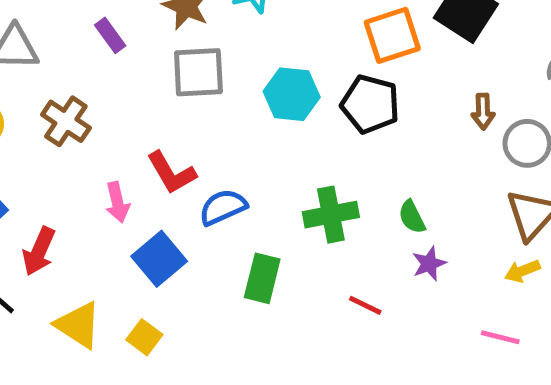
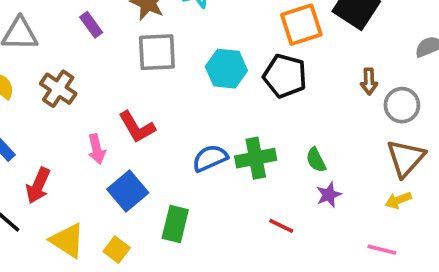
blue semicircle: (223, 207) -> (210, 158), moved
green rectangle: (262, 278) -> (175, 224), moved

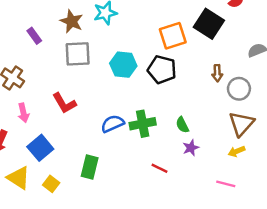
pink arrow: (97, 149) -> (23, 113), moved
blue square: (128, 191) -> (40, 148), moved

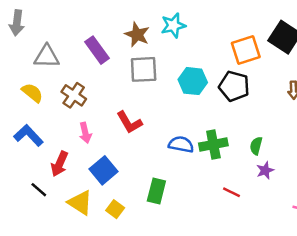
purple rectangle: (34, 36) -> (97, 50), size x1.5
blue semicircle: (113, 124) -> (181, 144), turned 35
green semicircle: (182, 125) -> (256, 146), turned 42

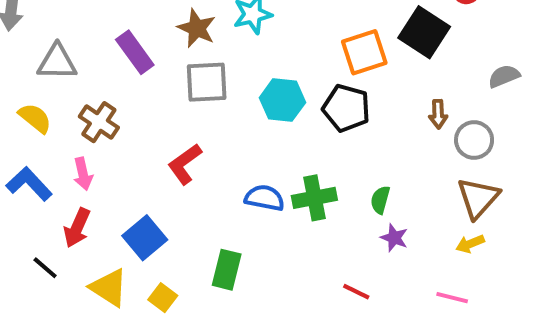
red L-shape: (129, 122) -> (185, 164), turned 84
pink arrow: (85, 133) -> (83, 174), moved
purple star: (265, 170) -> (394, 238), turned -30
red line: (232, 192) -> (356, 292), moved

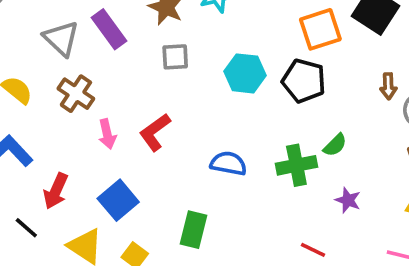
gray triangle: (57, 62) -> (61, 38), moved, turned 42
gray square: (207, 82) -> (175, 57), size x0.7
pink arrow: (83, 174) -> (107, 134), moved
green cross: (314, 198) -> (296, 165), moved
green semicircle: (380, 200) -> (335, 145), moved, turned -150

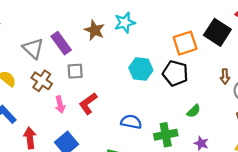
gray square: (175, 57) -> (75, 71), moved
green cross: (296, 165) -> (166, 135), moved
red arrow: (56, 191) -> (30, 138), turned 150

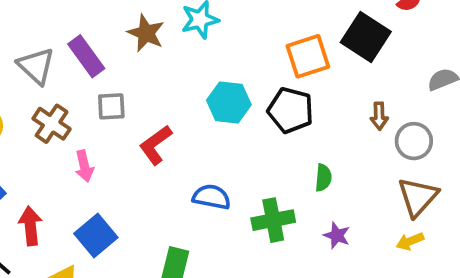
red L-shape: (88, 103) -> (156, 145), moved
green semicircle: (194, 111) -> (323, 178), turned -40

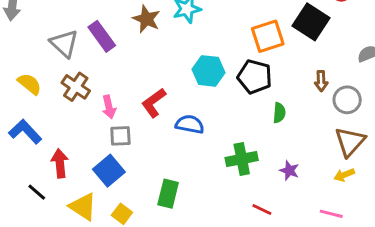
gray square: (111, 106) -> (120, 136), moved
pink arrow: (84, 166) -> (109, 107), moved
green semicircle: (323, 178) -> (279, 113), moved
blue semicircle: (212, 197) -> (190, 124), moved

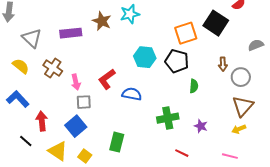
purple rectangle: (102, 36) -> (71, 33), turned -60
gray triangle: (64, 44) -> (32, 38), moved

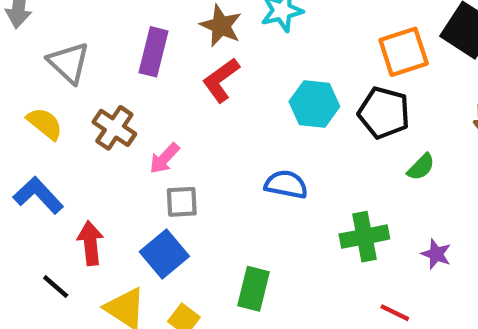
purple rectangle: (71, 33) -> (154, 52), turned -70
red L-shape: (107, 79) -> (221, 80), moved
pink arrow: (76, 82) -> (164, 158), turned 56
green semicircle: (194, 86) -> (421, 167), turned 40

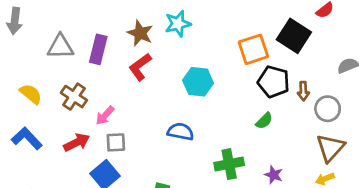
gray triangle: (69, 63) -> (60, 47), moved, turned -44
black pentagon: (384, 113) -> (274, 82), moved
red arrow: (90, 243) -> (77, 142), moved, turned 70

